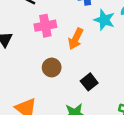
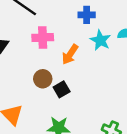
black square: (89, 82) -> (62, 89), moved

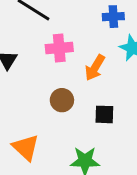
black square: (62, 89) -> (104, 114), moved, turned 35

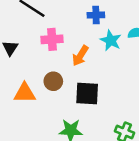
black square: (104, 114) -> (87, 93), size x1.5
orange triangle: (26, 147) -> (25, 93), moved, turned -45

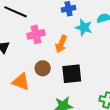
orange triangle: (25, 93) -> (21, 82), turned 30

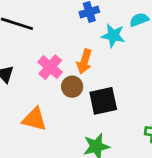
pink cross: (36, 34) -> (50, 67), moved, turned -30
brown circle: (43, 68) -> (72, 87), moved

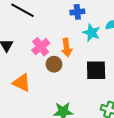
orange arrow: (84, 61) -> (67, 47), turned -36
black square: (103, 101) -> (96, 70), moved

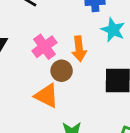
orange triangle: (22, 83) -> (47, 96), moved

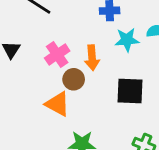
cyan star: (113, 30) -> (127, 40), turned -30

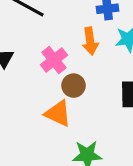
orange arrow: (92, 58) -> (90, 41), moved

